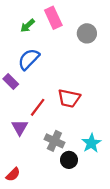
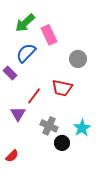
pink rectangle: (53, 18) -> (49, 35), moved
green arrow: (28, 26) -> (25, 23), size x1.5
gray circle: (87, 33) -> (78, 59), moved

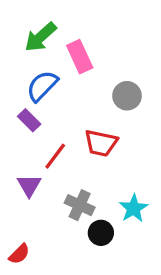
purple rectangle: (10, 73) -> (29, 120), moved

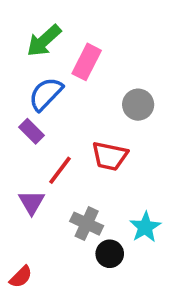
pink rectangle: (80, 57) -> (87, 62), turned 52

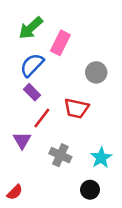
purple rectangle: (32, 131) -> (32, 92), moved
black circle: (110, 254) -> (90, 190), moved

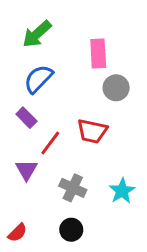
pink rectangle: (60, 43) -> (98, 53), moved, turned -30
purple rectangle: (32, 92) -> (26, 118), moved
black circle: (90, 190) -> (71, 230), moved

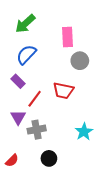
gray cross: (73, 188) -> (37, 130), moved, turned -36

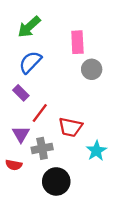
red trapezoid: (63, 91) -> (70, 127), moved
black circle: (49, 158) -> (56, 181), size x1.5
red semicircle: (12, 160) -> (14, 165), moved, turned 56

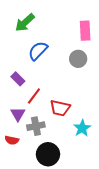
pink rectangle: (77, 42) -> (85, 31), moved
blue semicircle: (30, 62) -> (38, 51), moved

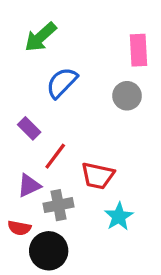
purple triangle: (18, 114) -> (29, 186), turned 35
cyan star: (82, 128) -> (119, 217), moved
black circle: (48, 154) -> (49, 251), moved

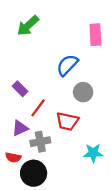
blue semicircle: (62, 83) -> (67, 65), moved
gray circle: (127, 96) -> (83, 92), moved
cyan star: (119, 217) -> (93, 153), moved, turned 30

